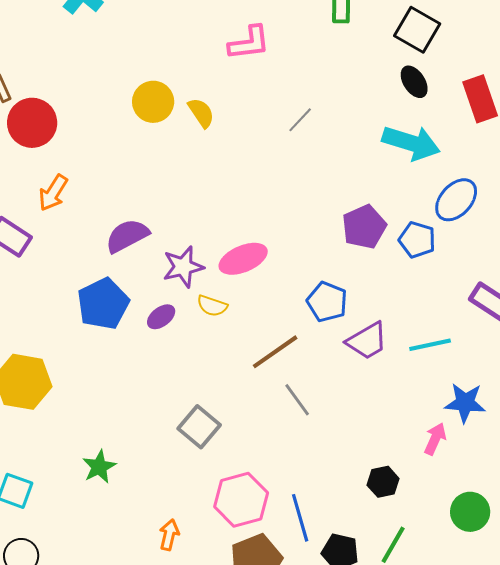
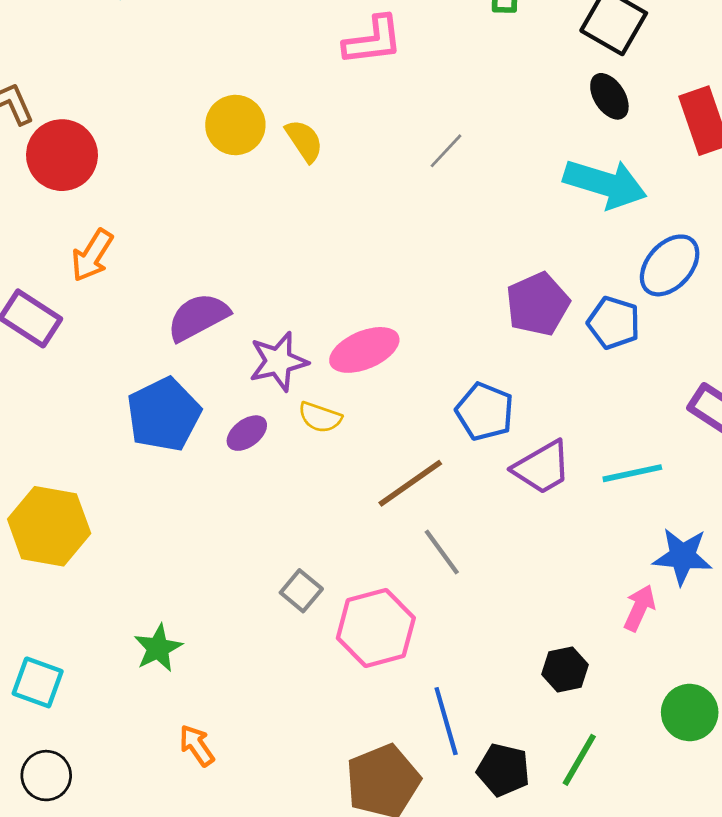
gray square: (199, 427) -> (301, 591), size x0.7
pink hexagon: (241, 500) -> (376, 628), moved
orange arrow: (169, 535) -> (197, 745), moved, turned -48

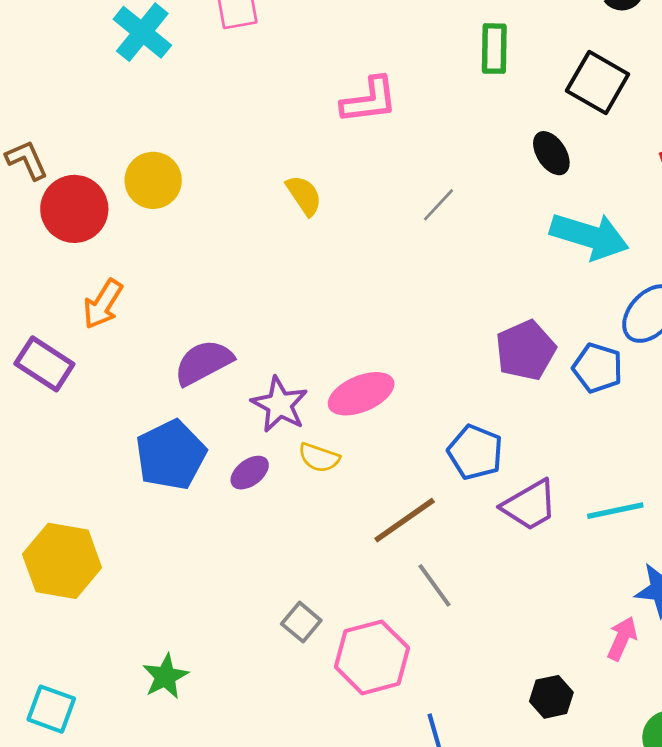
black ellipse: (609, 96) -> (551, 153), moved
yellow circle: (235, 125) -> (153, 180), moved
purple star: (278, 361) -> (280, 405), turned -30

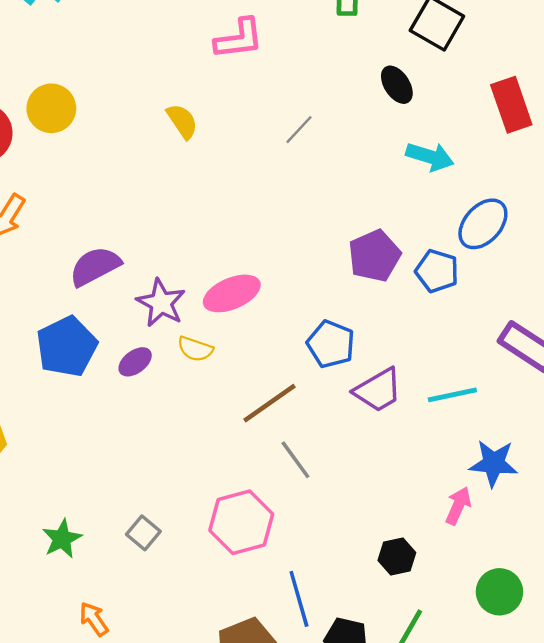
cyan arrow: (589, 236) -> (430, 157), size x0.7
gray square: (301, 622) -> (143, 533), moved

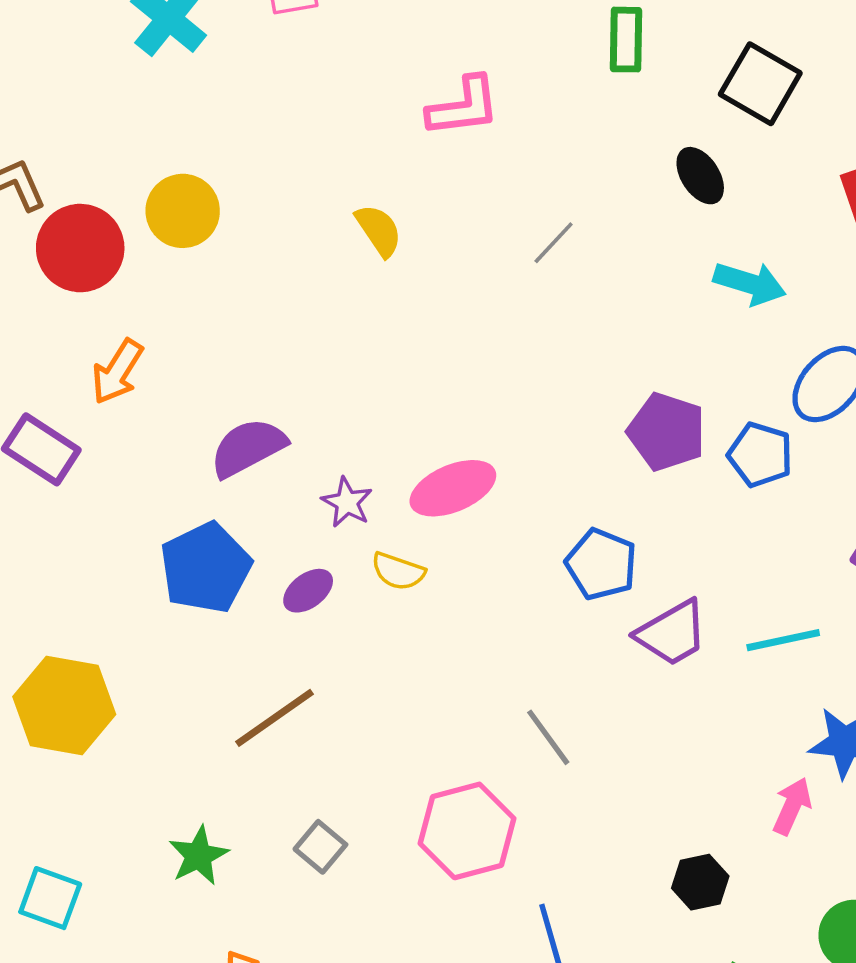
purple pentagon: (374, 256) -> (667, 432), turned -30
purple star: (161, 303) -> (347, 502), size x0.7
brown line: (269, 403) -> (274, 718), moved

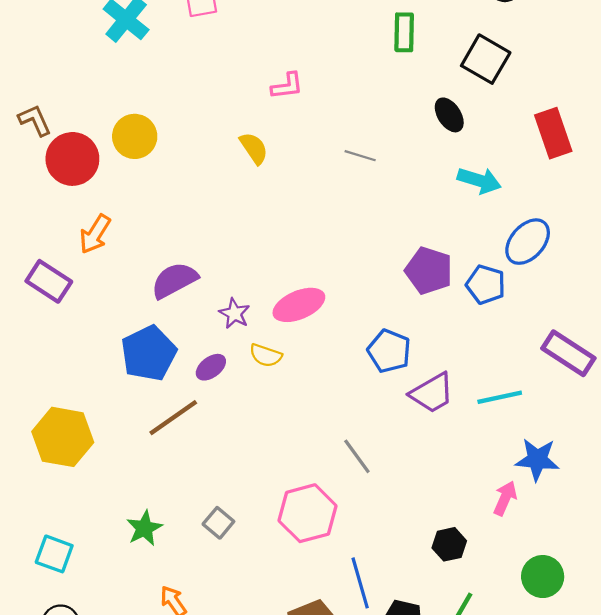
pink L-shape: (464, 107) -> (287, 86), moved, size x0.7
gray line: (554, 243) -> (360, 156), turned 64
brown line: (274, 718) -> (173, 418), moved

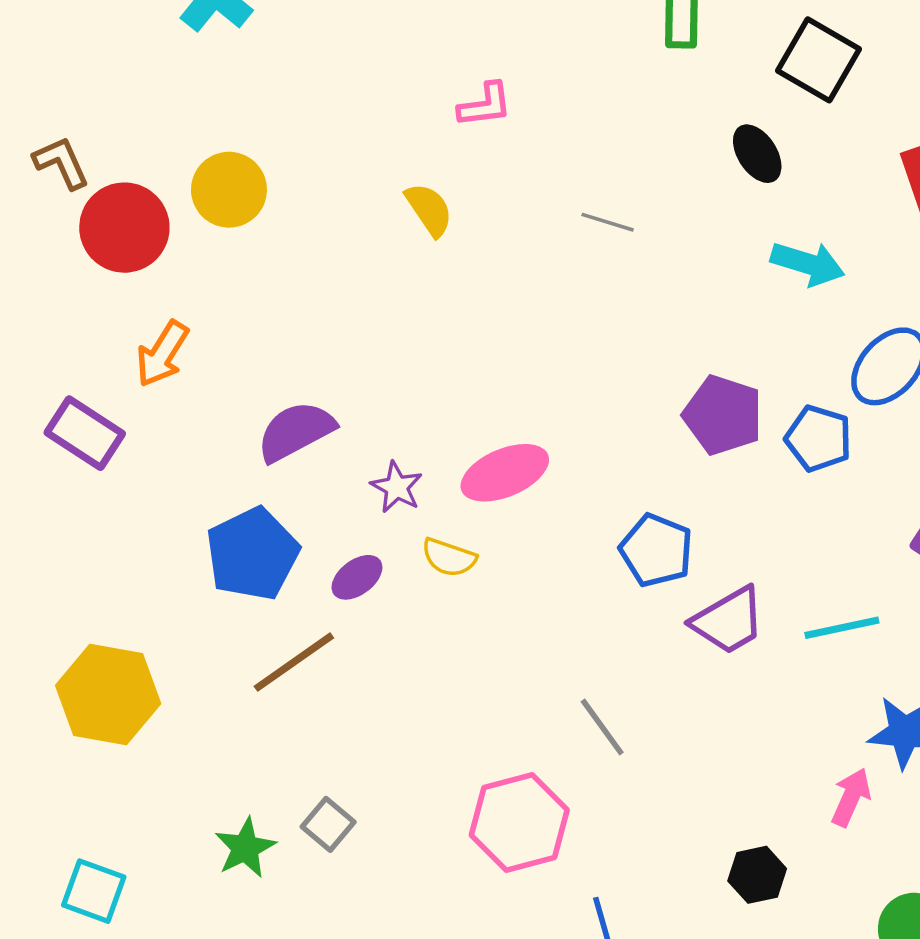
gray square: (218, 523) -> (328, 824), moved

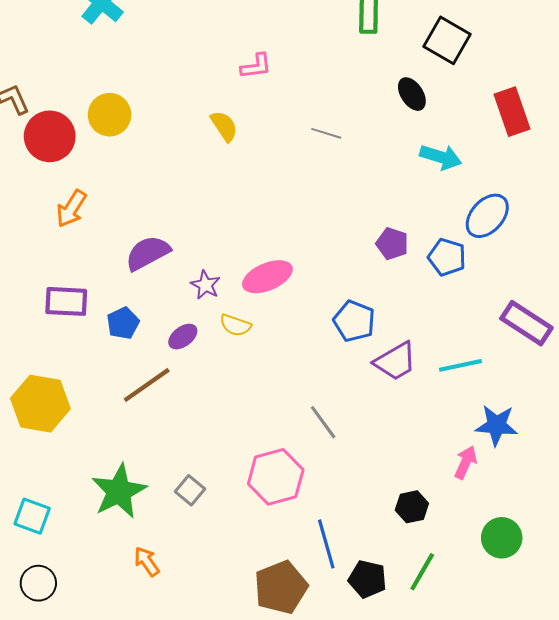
purple pentagon: (723, 415) -> (392, 244), size x0.7
purple rectangle: (85, 433) -> (66, 301), moved, turned -30
blue pentagon: (252, 554) -> (123, 323), size x0.6
gray square: (328, 824) -> (190, 490), moved
green star: (245, 848) -> (119, 491), size x1.6

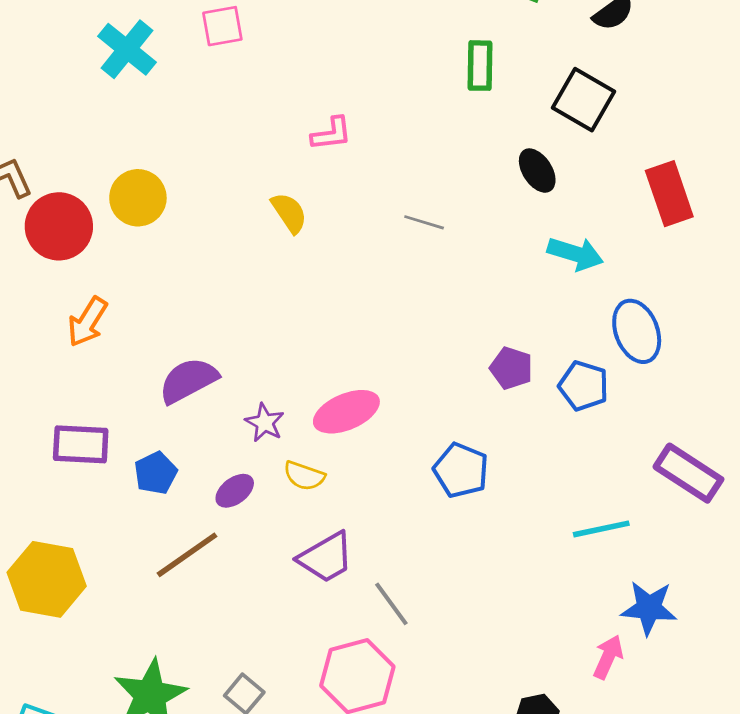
blue ellipse: (487, 216) -> (637, 331), turned -63
purple trapezoid: (395, 361) -> (326, 558), moved
gray line: (323, 422) -> (391, 604), moved

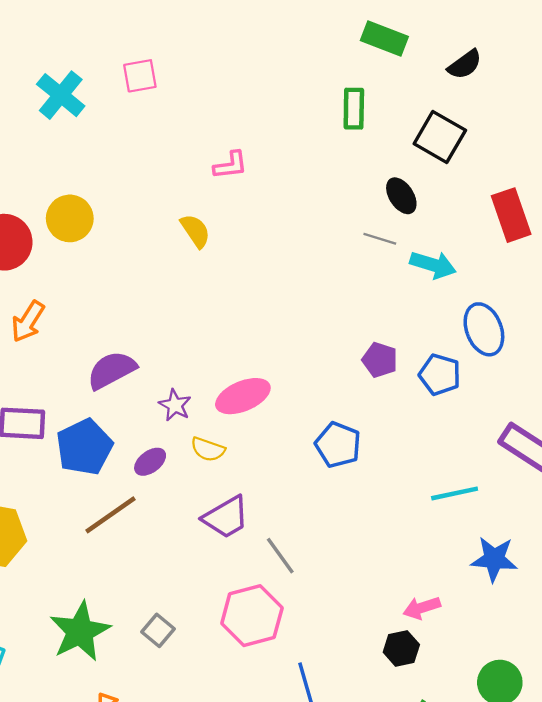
gray line: (424, 222) -> (380, 239), moved
blue pentagon: (156, 473) -> (84, 447), size x1.6
pink arrow: (608, 657) -> (422, 608), moved, turned -132

